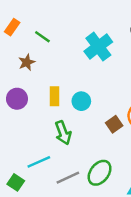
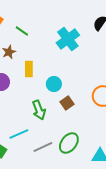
yellow rectangle: (55, 96) -> (29, 69), moved
brown square: (114, 124) -> (67, 103), moved

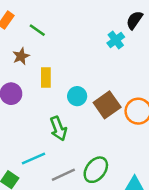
cyan cross: (68, 39) -> (116, 40), moved, size x0.6
brown square: (67, 103) -> (107, 105), moved, size x1.5

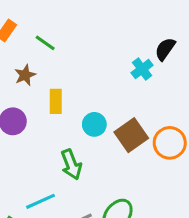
black semicircle: (134, 20) -> (165, 49), moved
cyan cross: (116, 40) -> (142, 69), moved

